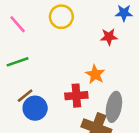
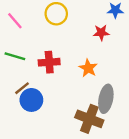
green line: (18, 62) -> (15, 56), turned 36
red cross: (76, 96) -> (49, 62), moved

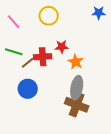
red star: (101, 33) -> (62, 47), moved
brown line: (22, 88) -> (28, 63), moved
gray ellipse: (106, 99) -> (77, 88), moved

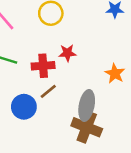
orange star: (76, 62) -> (115, 73), moved
brown line: (28, 63) -> (48, 91), moved

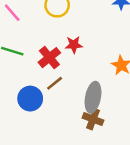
red cross: (43, 66) -> (49, 58), turned -35
brown cross: (87, 127) -> (93, 119), size x0.7

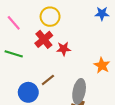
red cross: (49, 58) -> (44, 39), moved

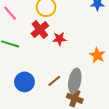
brown line: (48, 80) -> (54, 81), moved

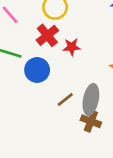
blue circle: (24, 82) -> (37, 70), moved

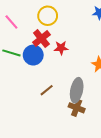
blue circle: (37, 70) -> (33, 55), moved
brown line: (65, 99) -> (47, 90), moved

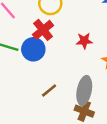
red star: (61, 48) -> (84, 41), moved

